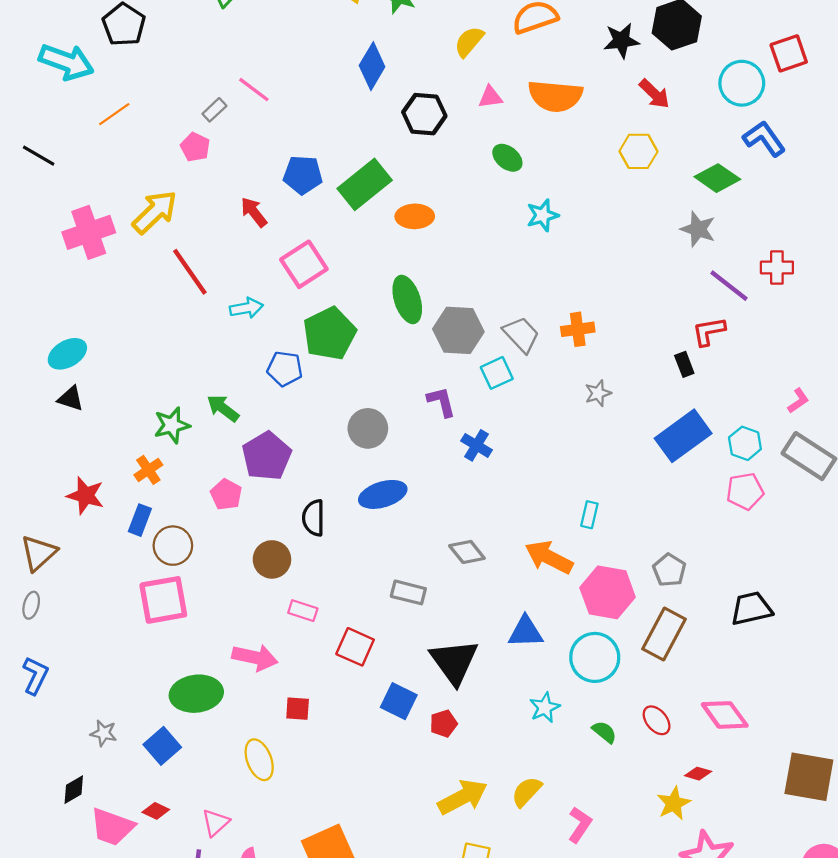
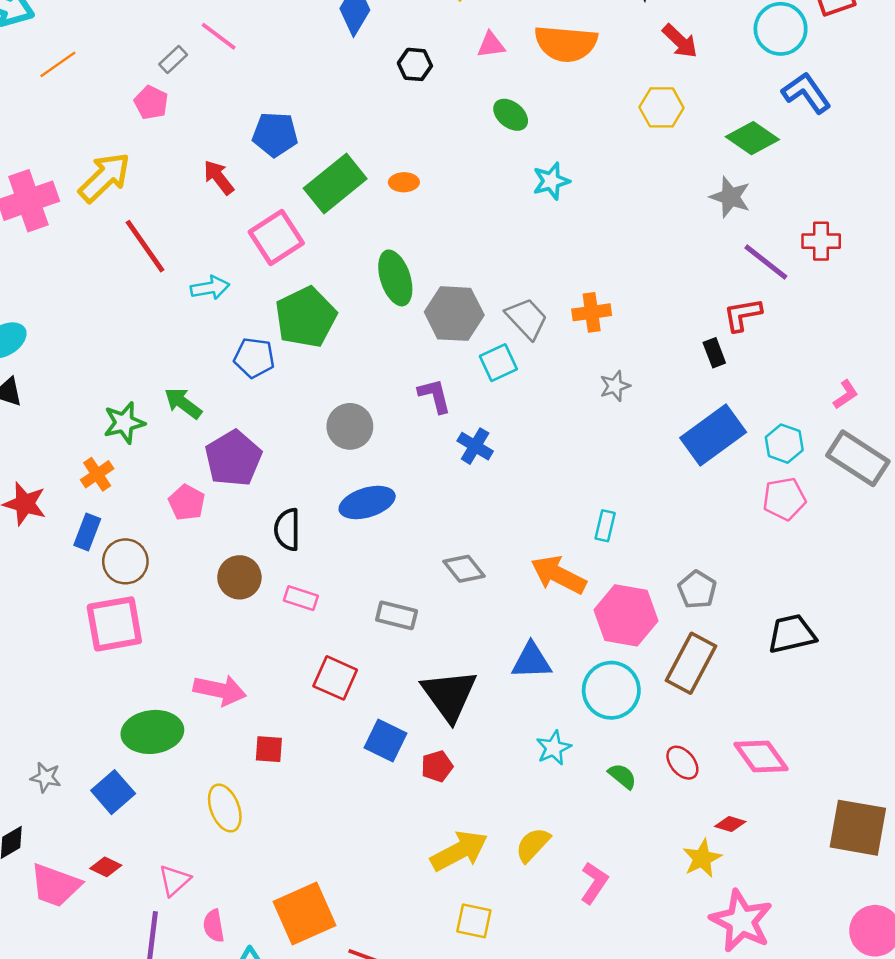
black hexagon: (424, 114) -> (415, 64), size x0.7
green rectangle: (365, 184) -> (335, 183), moved
orange ellipse: (415, 216) -> (404, 182), size x0.7
pink rectangle: (303, 611) -> (301, 598), moved

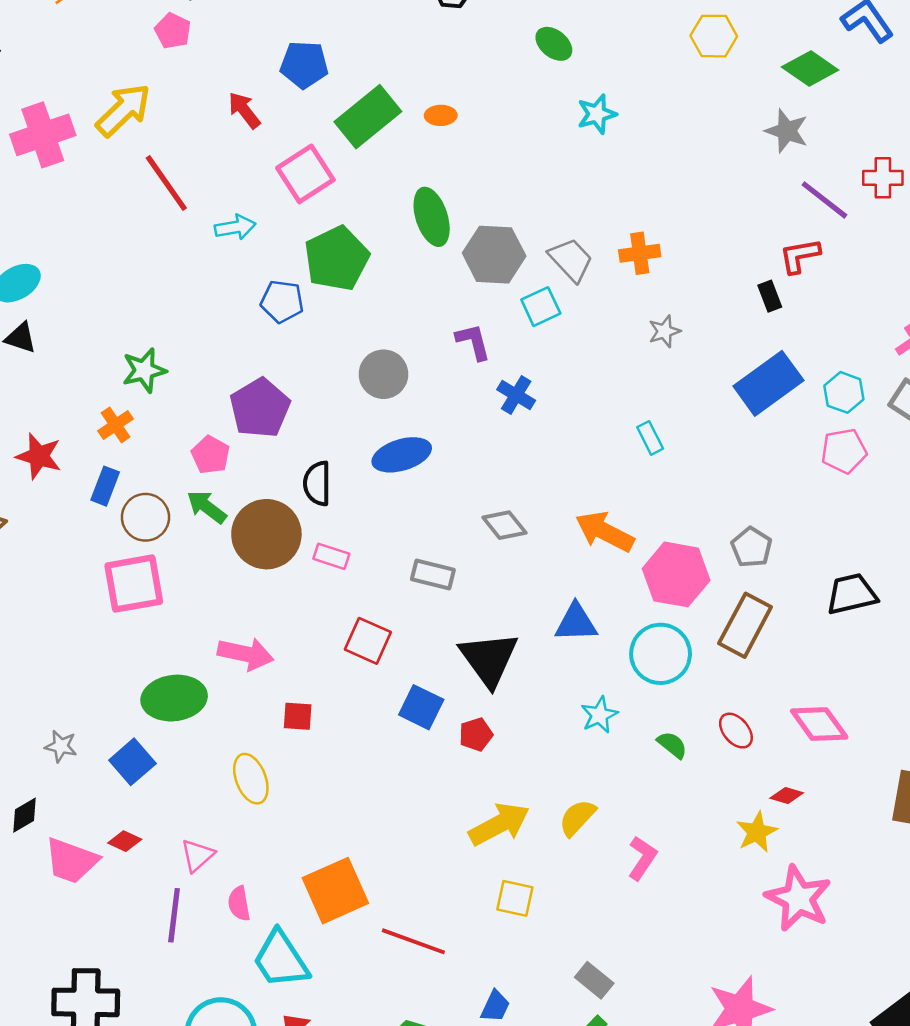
green arrow: (183, 403) -> (207, 507), moved
cyan rectangle: (605, 526) -> (650, 438), moved, turned -40
brown circle: (239, 577) -> (266, 534), size x1.5

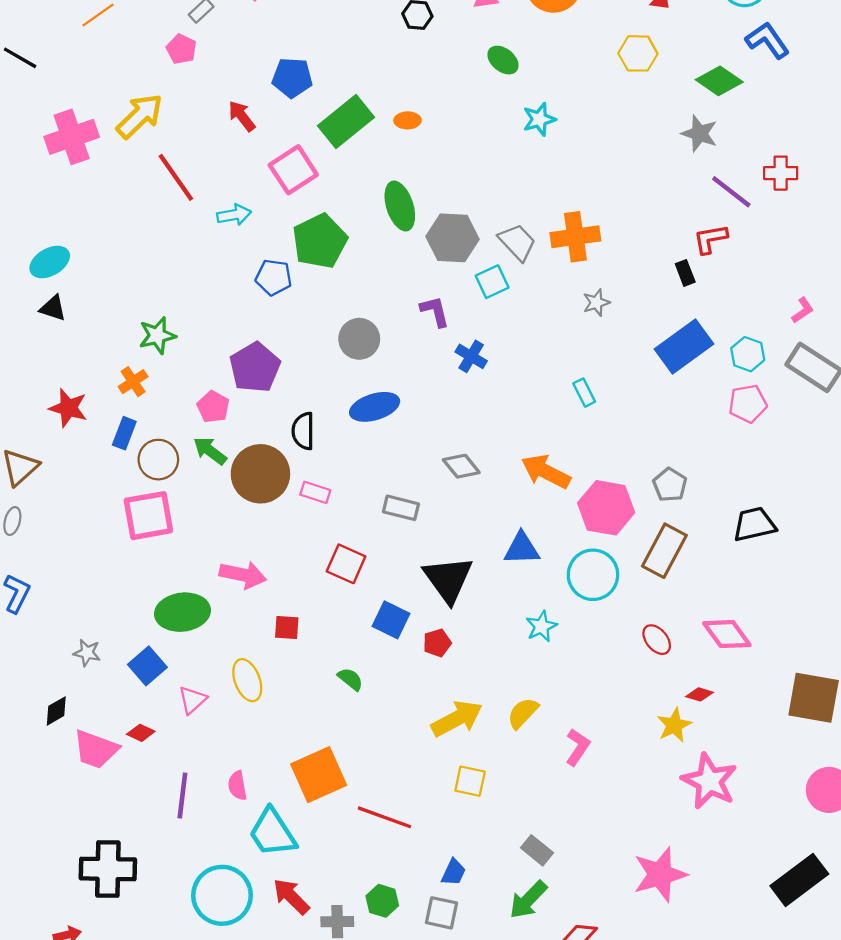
orange cross: (640, 253) -> (575, 237), size x1.4
green semicircle: (672, 745) -> (350, 679), moved
pink triangle: (197, 855) -> (192, 700), moved

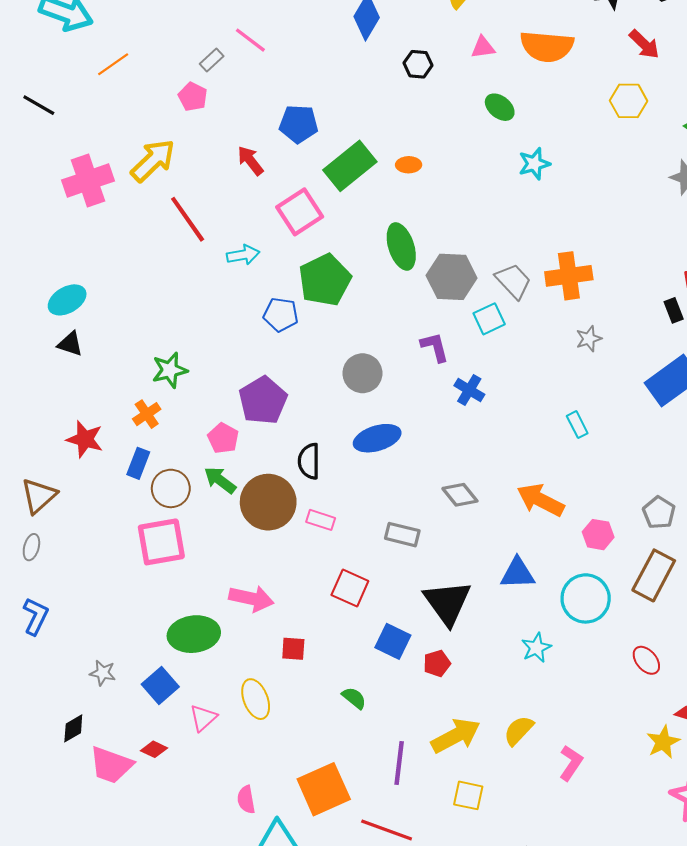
pink hexagon: (606, 508) -> (598, 535), size x0.6
purple line: (182, 795) -> (399, 763), moved

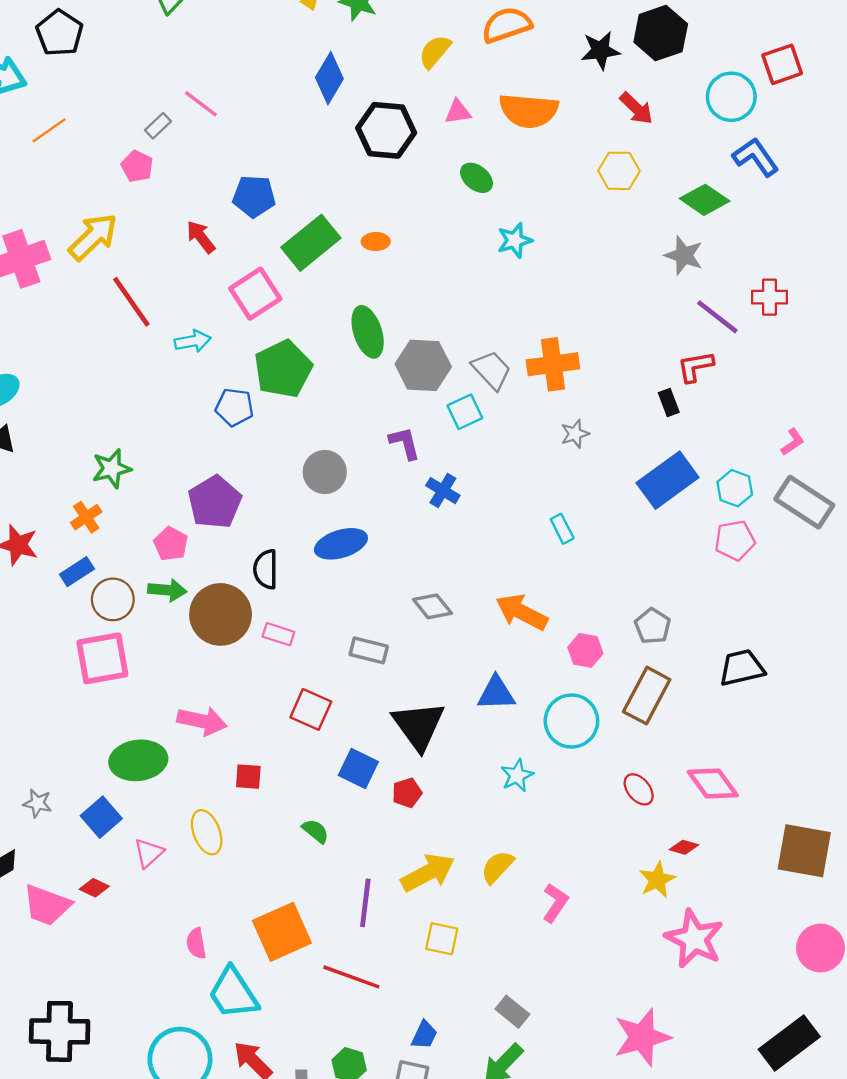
black hexagon: (418, 64) -> (386, 130), size x1.8
blue rectangle: (138, 463) -> (77, 572), turned 36
green arrow: (220, 480) -> (167, 590), turned 148

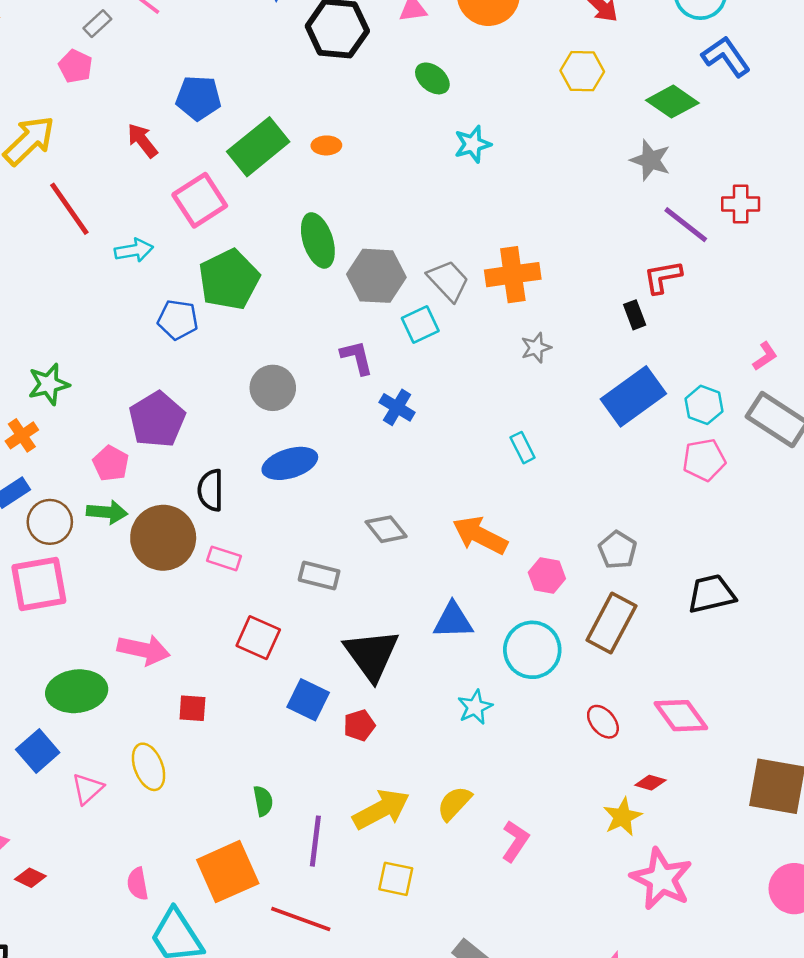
green semicircle: (315, 831) -> (263, 801), moved, turned 40
red diamond: (94, 888) -> (30, 878), moved

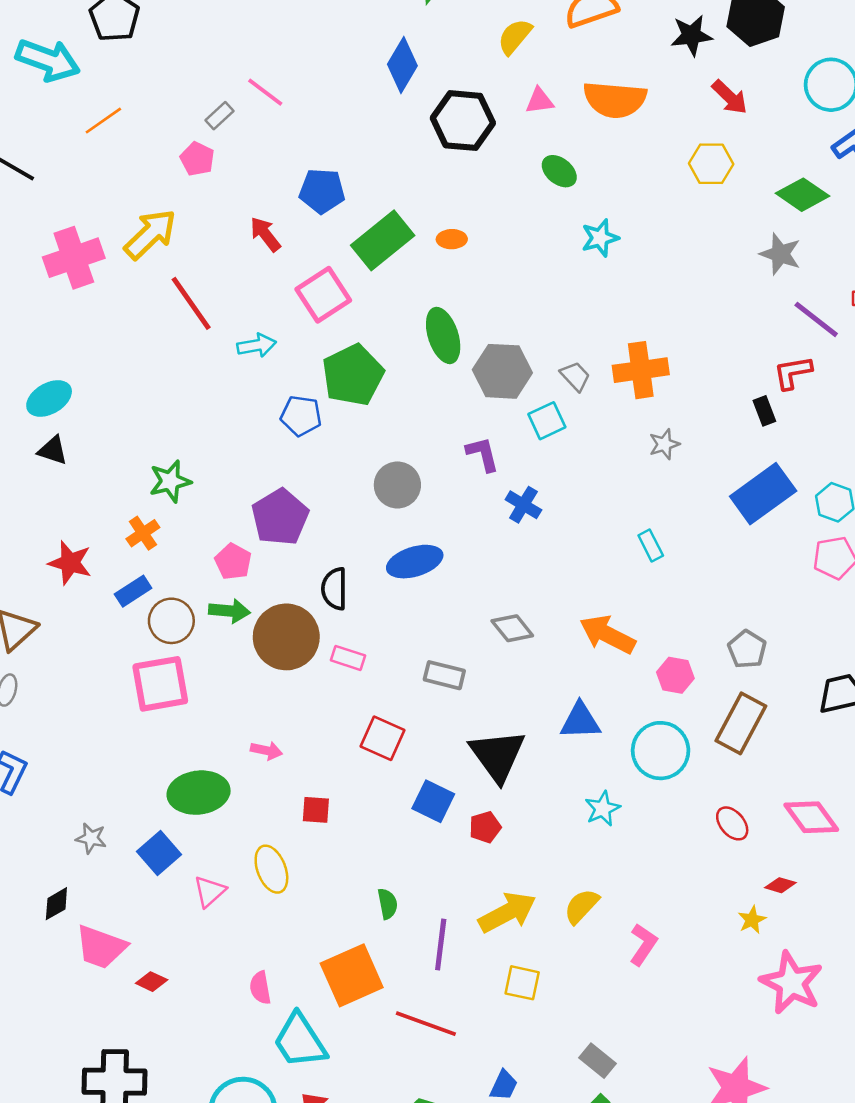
gray trapezoid: (448, 281) -> (575, 376), size x0.7
pink arrow: (144, 650) -> (266, 751), size x0.6
yellow star: (622, 817) -> (752, 920), size x0.7

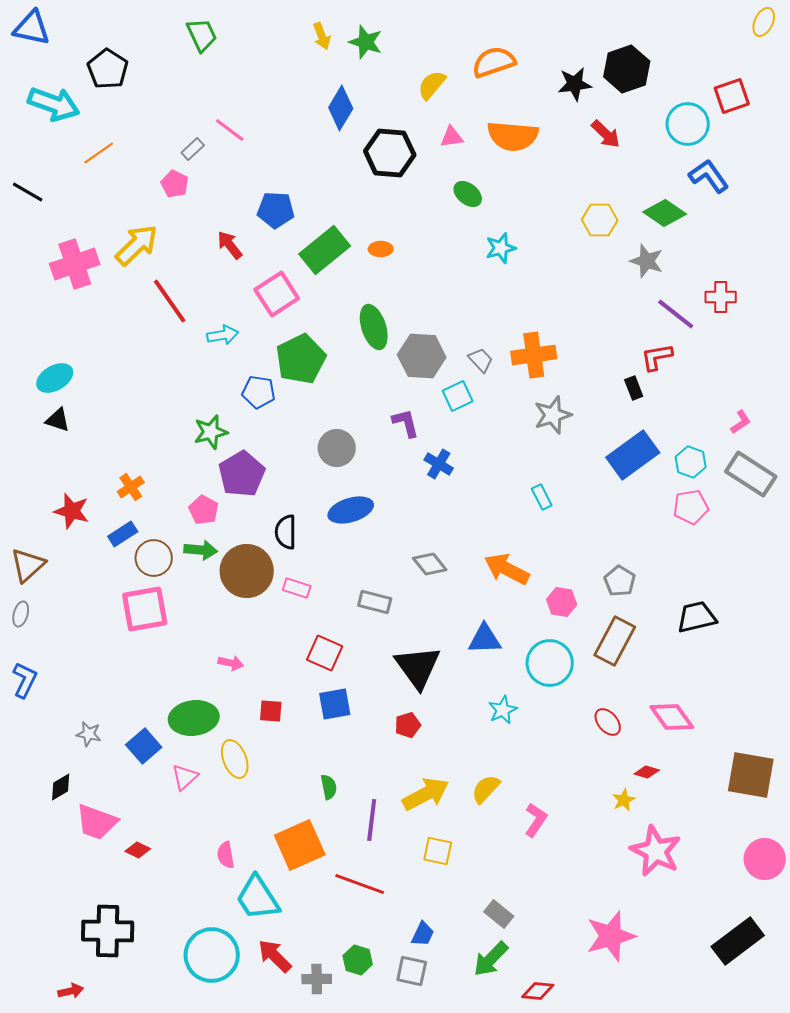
yellow hexagon: (711, 164) -> (600, 220), moved
gray star: (664, 444) -> (553, 415), size x1.5
green star: (170, 481) -> (211, 432), moved
green ellipse: (199, 793) -> (194, 718), moved
blue square: (433, 801) -> (335, 704), moved, turned -36

